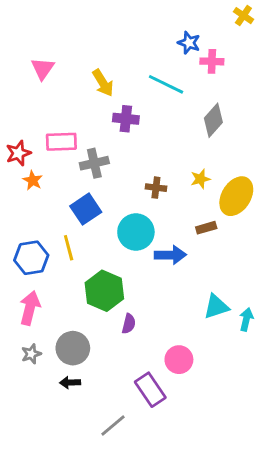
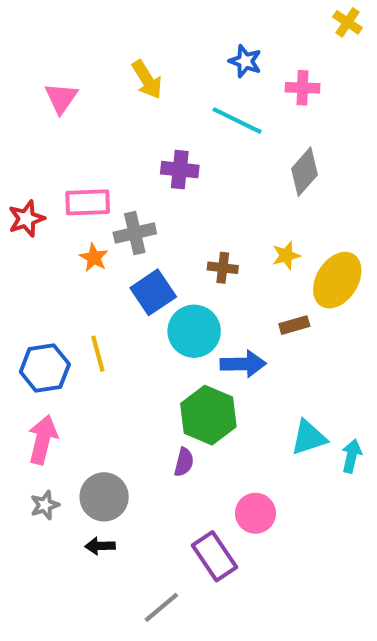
blue star: (189, 43) -> (245, 61), moved
yellow arrow: (103, 83) -> (147, 80), moved
orange star: (33, 180) -> (94, 258), moved
blue square: (86, 209) -> (153, 292), moved
green hexagon: (104, 291) -> (208, 415), moved

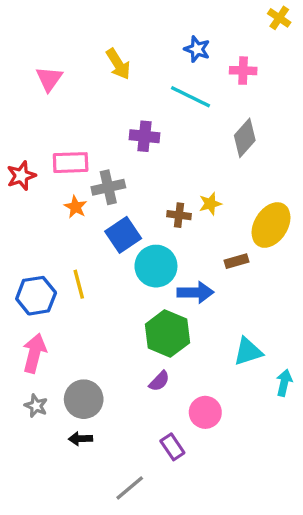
yellow star: (286, 256) -> (210, 204), moved
cyan arrow: (352, 456) -> (284, 383), moved
purple semicircle: (184, 462) -> (159, 381), moved, turned 30
gray star: (45, 505) -> (36, 406), turned -30
purple rectangle: (215, 556) -> (172, 447), size x0.7

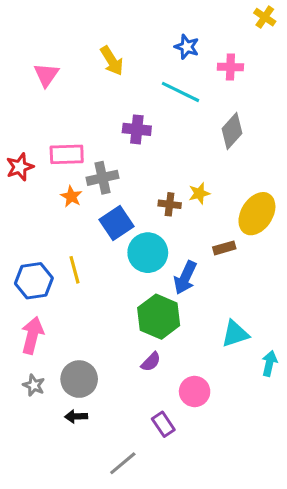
blue arrow: (195, 292) -> (185, 278), turned 116

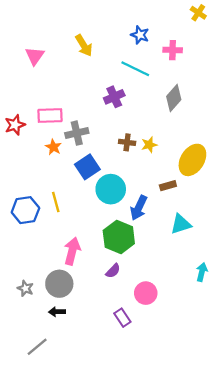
purple cross: (137, 129) -> (114, 97), moved, turned -30
brown cross: (170, 204) -> (127, 142), moved
cyan triangle: (235, 334) -> (181, 224), moved
pink arrow: (32, 335) -> (72, 251), moved
gray line: (123, 463) -> (37, 347), moved

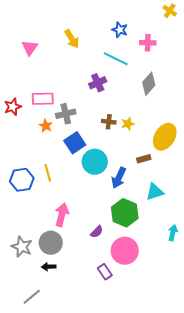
green hexagon: (119, 237) -> (125, 213), moved
gray star: (25, 288) -> (22, 247), size x1.5
pink circle: (146, 293) -> (125, 251), size x1.4

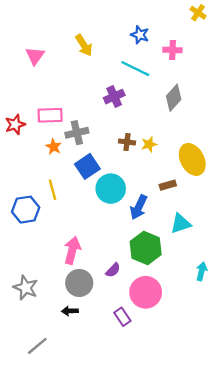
yellow ellipse: (165, 137) -> (192, 159), turned -60
yellow line: (48, 173) -> (52, 190), moved
gray circle: (51, 243) -> (79, 283), moved
black arrow: (49, 267) -> (70, 311), moved

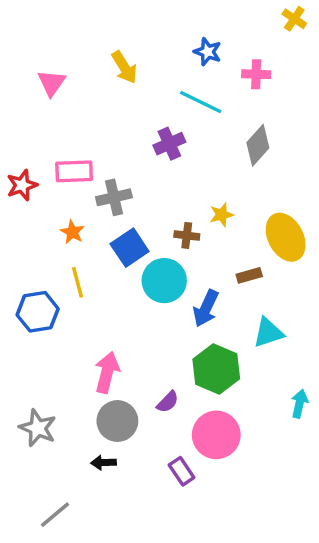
brown cross: (127, 142) -> (187, 235), moved
orange star: (54, 147) -> (72, 232), moved

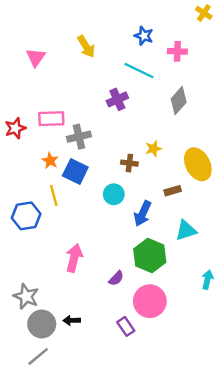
blue square: (130, 248) -> (75, 171), moved, turned -30
cyan circle: (164, 281) -> (114, 194), size x0.7
gray circle: (117, 421) -> (42, 324), moved

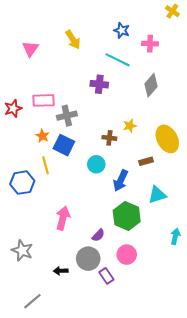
purple cross: (117, 99) -> (99, 84), turned 30
pink circle: (150, 301) -> (127, 255), size x0.7
gray circle: (42, 324) -> (88, 259), moved

